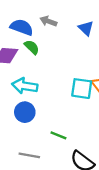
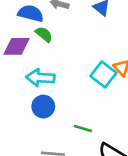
cyan square: (82, 89) -> (103, 74), turned 35

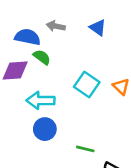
cyan square: (103, 74) -> (87, 85), moved

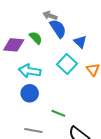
blue triangle: (98, 28) -> (80, 42), moved
blue semicircle: (28, 37) -> (58, 29), moved, turned 36

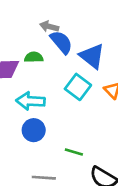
green semicircle: (36, 38) -> (34, 57), turned -40
blue triangle: (80, 42) -> (92, 56), size x1.5

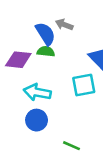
blue semicircle: (61, 42) -> (45, 34), moved
cyan square: (78, 87) -> (84, 85), turned 35

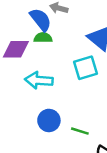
blue circle: (37, 120) -> (49, 120), moved

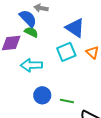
green semicircle: (43, 38) -> (31, 32), turned 32

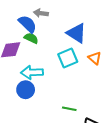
blue circle: (42, 95) -> (26, 90), moved

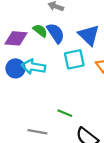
blue semicircle: (28, 24) -> (56, 33), moved
blue circle: (26, 90) -> (15, 68), moved

